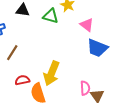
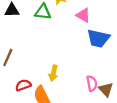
yellow arrow: (52, 73) -> (53, 73), size x0.6

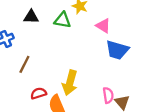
yellow arrow: (53, 73) -> (70, 83), size x1.5

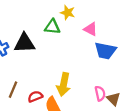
black triangle: (31, 17) -> (24, 43), moved, size x1.5
brown line: (24, 64) -> (13, 90), moved

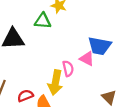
pink triangle: (91, 29) -> (87, 59), moved
pink semicircle: (100, 93) -> (68, 68), moved

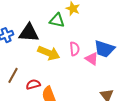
pink semicircle: (68, 68) -> (75, 49), moved
yellow arrow: (55, 82) -> (49, 53), moved, turned -85

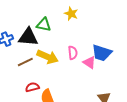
green triangle: (57, 20) -> (44, 25), moved
brown line: (13, 75) -> (25, 62), moved, turned 35

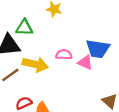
pink semicircle: (73, 53) -> (64, 55), turned -72

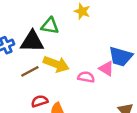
pink semicircle: (64, 55) -> (86, 77), moved

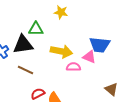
yellow arrow: (56, 64) -> (61, 51), moved
brown line: (30, 71) -> (25, 70), turned 63

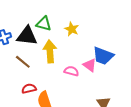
yellow star: (61, 12) -> (72, 29), moved
yellow arrow: (61, 51) -> (50, 51), moved, turned -120

